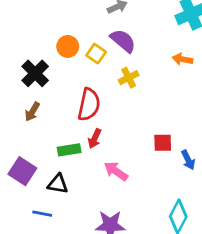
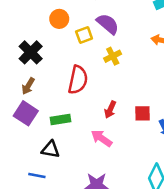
orange circle: (68, 46) -> (59, 19), moved
yellow square: (96, 54) -> (84, 35), turned 35
red arrow: (95, 139) -> (110, 110), moved
purple square: (22, 171) -> (26, 113), moved

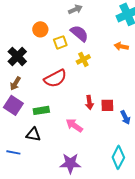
red semicircle: (78, 80) -> (55, 78), turned 50
red arrow: (110, 110) -> (89, 102), moved, turned -32
blue line: (37, 176) -> (13, 152), moved

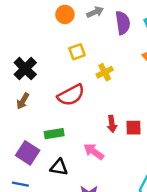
orange circle: (40, 29) -> (65, 14), moved
purple semicircle: (79, 33) -> (123, 23), moved, turned 42
purple square: (13, 105) -> (28, 153), moved
black triangle: (33, 134) -> (59, 167), moved

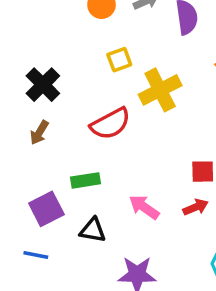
yellow cross: (105, 72) -> (160, 90), size x1.6
red arrow: (112, 124) -> (196, 207), moved, turned -105
purple square: (28, 153) -> (46, 209), turned 30

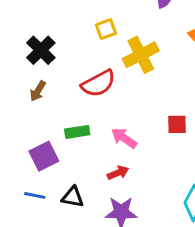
pink arrow: (144, 207) -> (124, 138), moved
red arrow: (196, 207) -> (118, 173), moved
black triangle: (93, 230) -> (73, 197), moved

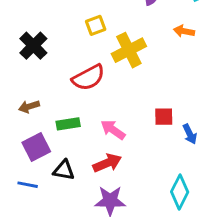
brown arrow: (38, 91) -> (29, 107), moved, turned 42
red arrow: (118, 173) -> (107, 163), size x1.4
black triangle: (73, 197) -> (64, 170), moved

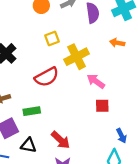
pink arrow: (113, 130) -> (96, 81), moved
blue arrow: (190, 134) -> (121, 136), moved
red arrow: (107, 163) -> (61, 140), turned 66

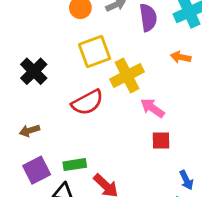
yellow square: (52, 39) -> (95, 51), size x1.6
green rectangle: (32, 111) -> (75, 165), moved

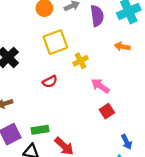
yellow cross: (127, 76) -> (81, 61), size x0.6
red semicircle: (87, 102) -> (50, 82), size x0.6
red square: (161, 141) -> (107, 111), turned -32

